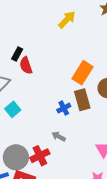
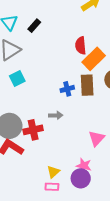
red semicircle: (26, 65) -> (81, 46), moved
gray arrow: (59, 136) -> (56, 115), turned 136

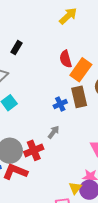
gray arrow: (56, 115) -> (54, 132), turned -40
yellow triangle: (53, 172) -> (75, 188), moved

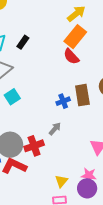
red semicircle: (66, 59) -> (71, 56), turned -30
orange rectangle: (81, 70) -> (75, 37), moved
yellow triangle: (75, 188) -> (61, 181), moved

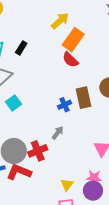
yellow arrow: (76, 14) -> (60, 21), moved

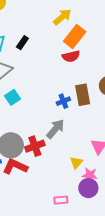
red semicircle: (70, 60) -> (71, 56), turned -60
gray arrow: (58, 133) -> (55, 129), size x1.5
yellow triangle: (67, 185) -> (76, 163), moved

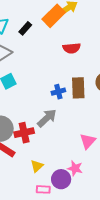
orange rectangle: (75, 36) -> (54, 16), moved
yellow triangle: (76, 163) -> (37, 166), moved
purple circle: (88, 188) -> (61, 179), moved

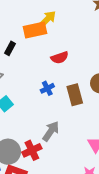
orange rectangle: (54, 16) -> (35, 30), turned 45
blue cross: (58, 92) -> (47, 88), moved

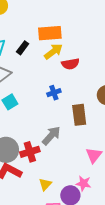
yellow arrow: (47, 19) -> (53, 51), moved
brown rectangle: (75, 95) -> (79, 115), moved

